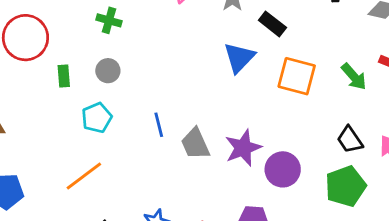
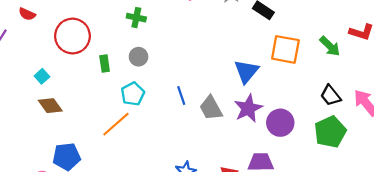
blue triangle: (239, 58) -> (246, 71), moved
orange line: (84, 176) -> (116, 124), moved

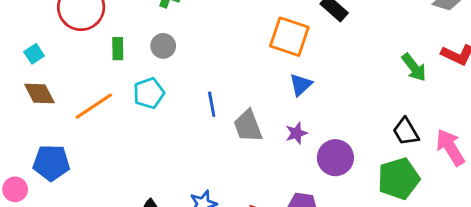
orange square: (285, 49) -> (289, 37), moved
blue triangle: (246, 71) -> (301, 85), size x0.7
purple star: (248, 108) -> (296, 133), size x0.6
orange line: (116, 124) -> (94, 106), moved

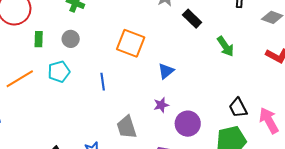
orange square: (289, 37) -> (131, 43), moved
green arrow: (414, 67) -> (225, 46), moved
gray trapezoid: (248, 126) -> (127, 127), moved

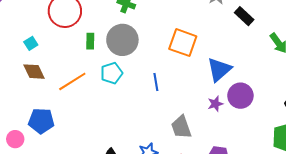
gray circle: (71, 39) -> (122, 40), size x1.8
blue triangle: (166, 71) -> (219, 70), size x1.5
purple circle: (188, 124) -> (240, 96), moved

